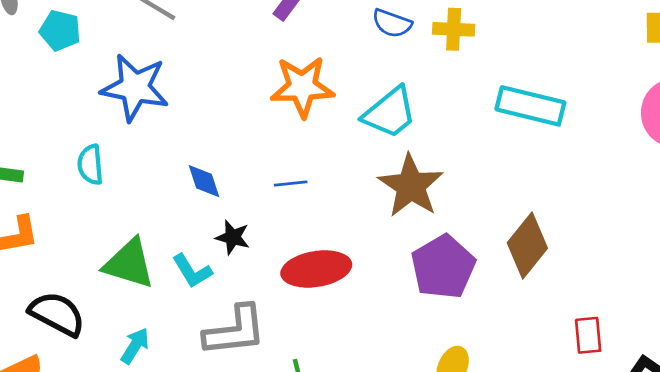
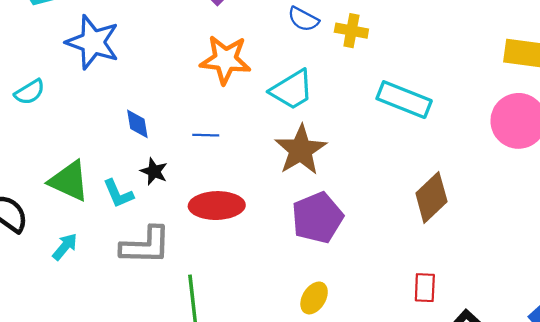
cyan semicircle: (90, 165) -> (30, 92), moved, turned -124
brown diamond: (527, 246) -> (431, 197), moved

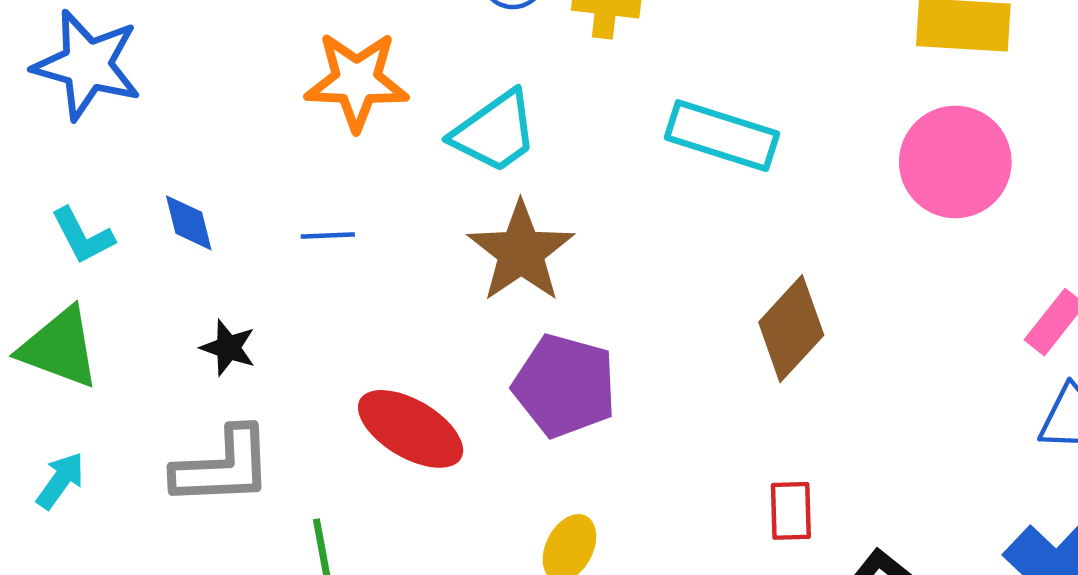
black star: (154, 171) -> (228, 348), moved
cyan L-shape: (118, 194) -> (83, 236), moved
red ellipse: (217, 206) -> (411, 429), moved, turned 36
purple pentagon: (317, 218) -> (565, 386), turned -30

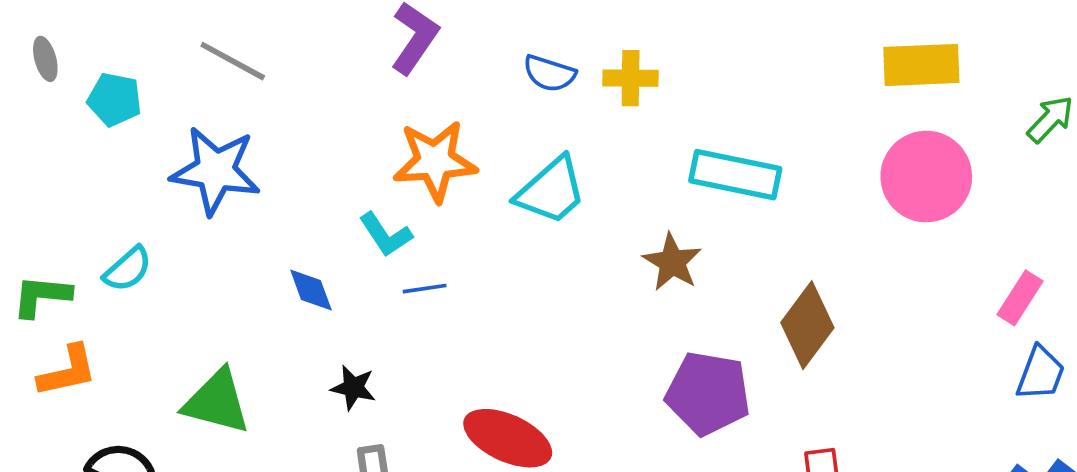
cyan L-shape: (83, 236) -> (386, 235), moved
brown star: (521, 252) -> (672, 262), moved, size x0.7
purple pentagon: (565, 386) -> (708, 393), moved

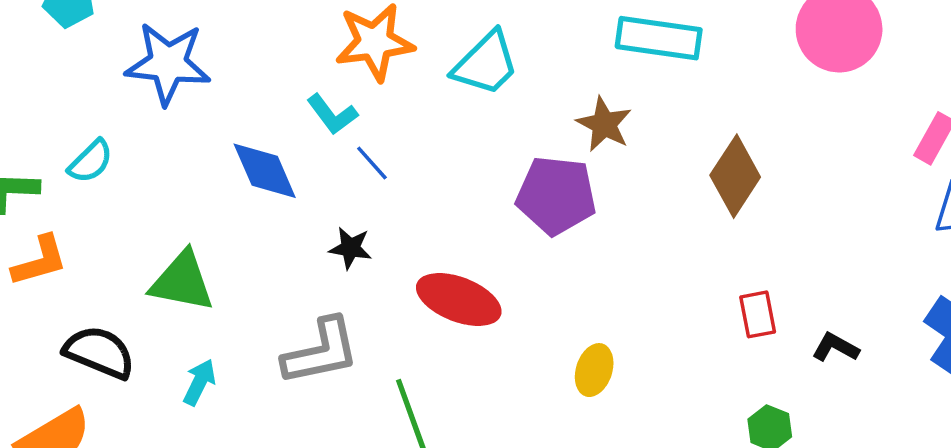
blue line: (425, 289) -> (372, 163), turned 60
blue diamond: (311, 290) -> (265, 171), size x1.5
black star: (353, 388) -> (350, 248), moved
purple pentagon: (708, 393) -> (556, 195), moved

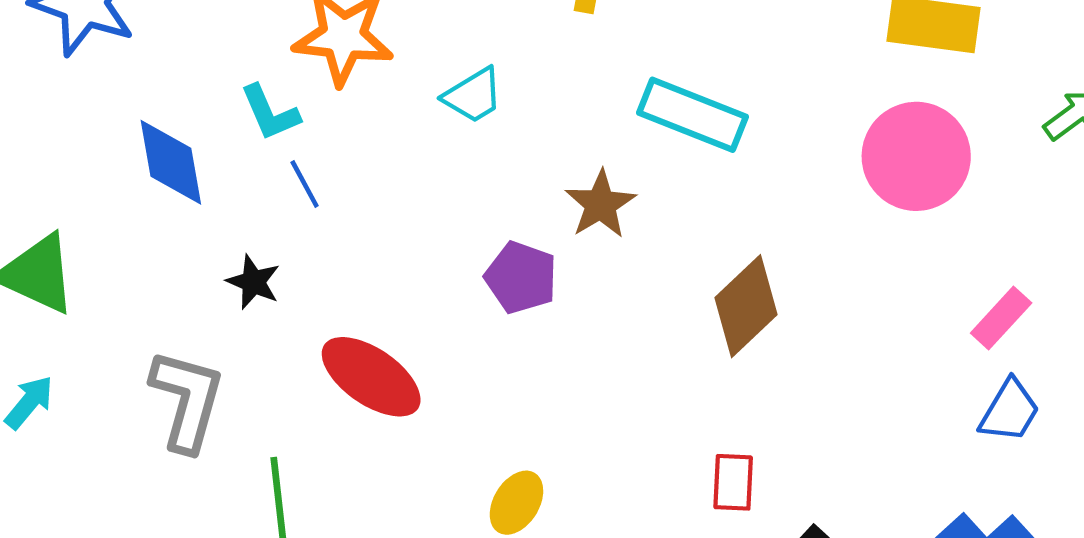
cyan trapezoid: (486, 64) -> (473, 95), size x0.7
purple pentagon: (556, 195) -> (521, 278), size x0.7
gray L-shape: (321, 352) -> (187, 400), turned -76

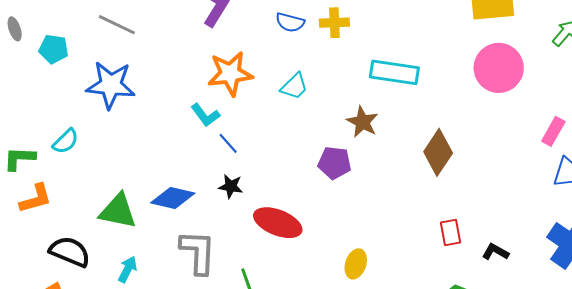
blue diamond: (171, 162) -> (173, 198), moved, turned -54
black star: (253, 282) -> (231, 186), moved

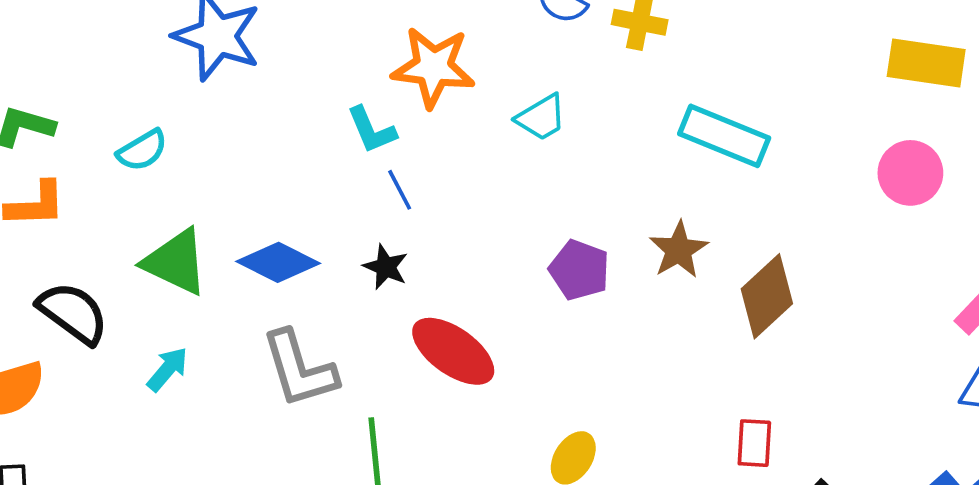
pink circle: (499, 68) -> (910, 173), size x0.7
brown star: (362, 122) -> (679, 250), moved
cyan semicircle: (66, 141) -> (142, 150), moved
gray L-shape: (198, 252) -> (299, 369), turned 147

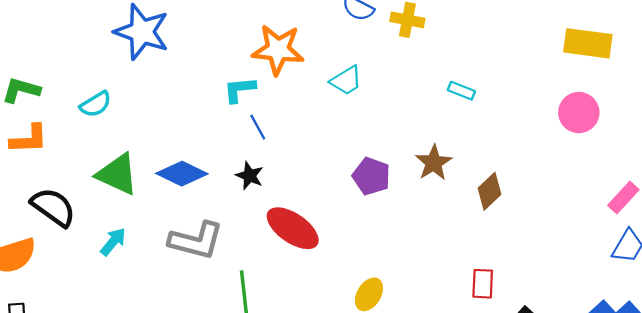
cyan L-shape: (371, 130) -> (240, 90), turned 108
cyan rectangle: (724, 136) -> (461, 91), size x0.5
brown diamond: (767, 296) -> (489, 191), size x0.7
gray L-shape: (299, 369) -> (196, 241), turned -58

